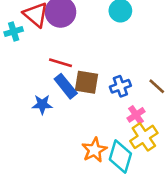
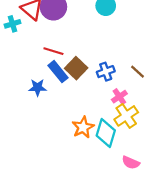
brown square: (87, 82) -> (76, 68), turned 35

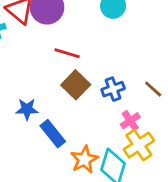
red line: (53, 51) -> (67, 53), moved
blue rectangle: (58, 72) -> (53, 134), moved

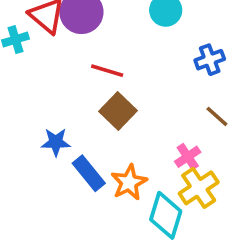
blue cross: (113, 89) -> (210, 60), moved
orange star: (84, 159) -> (129, 182), moved

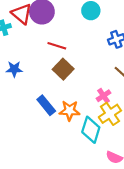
blue star: (56, 142) -> (14, 69), moved
orange star: (129, 182) -> (70, 111), turned 30

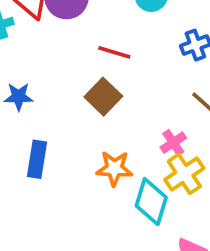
red line: (57, 46) -> (114, 52), moved
blue rectangle: (46, 105) -> (37, 159), moved, turned 48

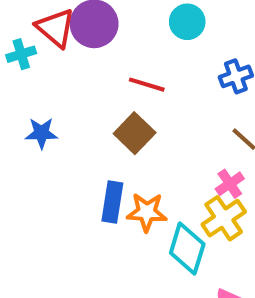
pink cross: (173, 143) -> (230, 184), moved
blue rectangle: (37, 159) -> (112, 202), moved

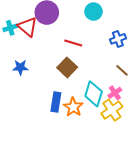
red triangle: (56, 28) -> (28, 27), moved
orange star: (147, 212) -> (73, 107), turned 30
cyan diamond: (187, 249) -> (94, 94), moved

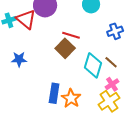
brown square: (67, 67) -> (65, 48), moved
brown line: (122, 70) -> (111, 62), moved
cyan diamond: (94, 94) -> (93, 65), moved

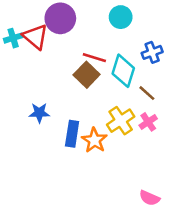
blue star: (19, 59) -> (39, 113), moved
cyan diamond: (93, 65) -> (123, 71), moved
yellow cross: (109, 101) -> (121, 121), moved

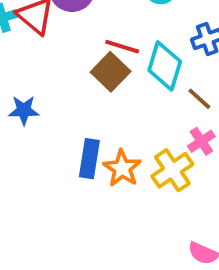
blue star: (39, 113) -> (24, 110), moved
yellow cross: (121, 121) -> (172, 170), moved

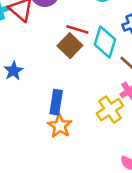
blue star: (24, 110) -> (13, 71), turned -30
orange star: (122, 168) -> (60, 126), moved

